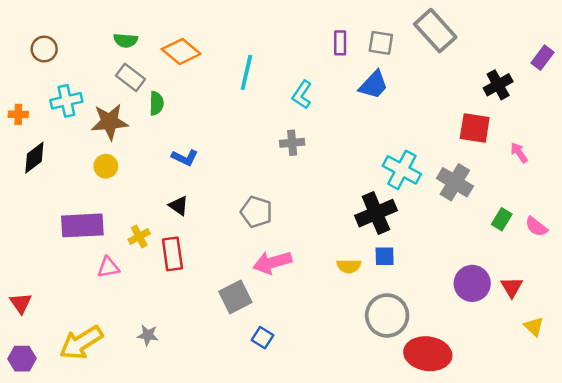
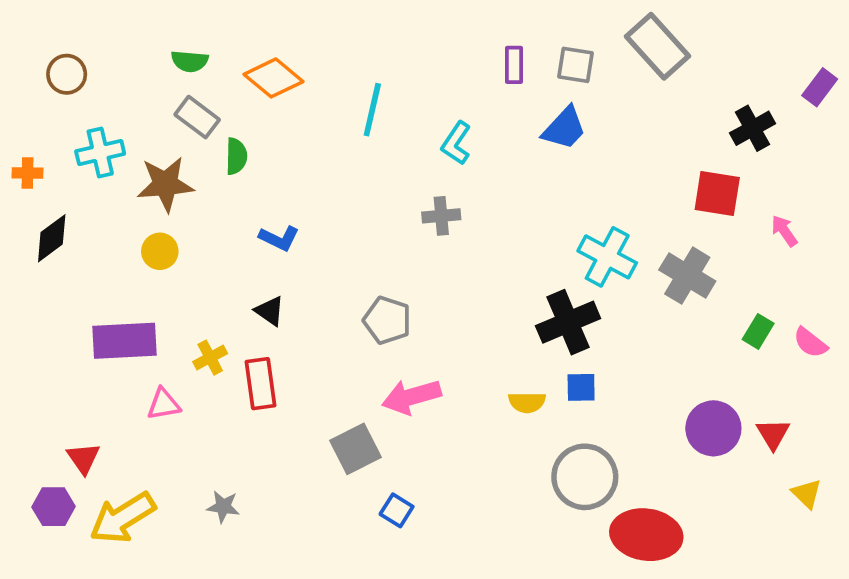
red triangle: (21, 303) -> (83, 458), moved
purple hexagon: (22, 359) -> (54, 507), moved

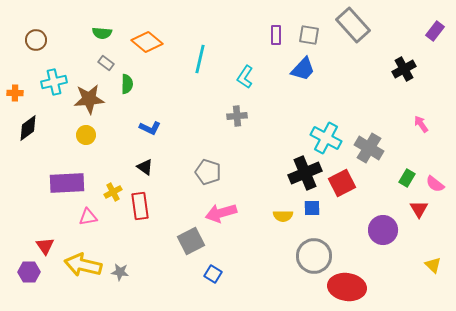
purple rectangle: (820, 87) -> (435, 31), moved
gray rectangle: (197, 117) -> (106, 63), size x0.7
red square: (717, 194) -> (342, 183), moved, turned -36
red triangle: (773, 434) -> (419, 209), moved
yellow arrow: (123, 518) -> (83, 265), moved, turned 45

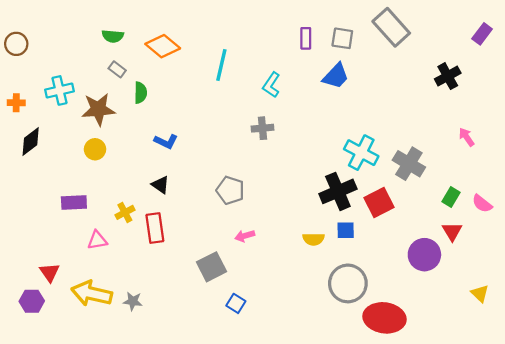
brown circle: (36, 40) -> (16, 44), moved
purple rectangle: (67, 183) -> (74, 203), size x0.7
red triangle: (419, 209) -> (452, 231), moved
pink arrow: (221, 213) -> (245, 236), size x0.6

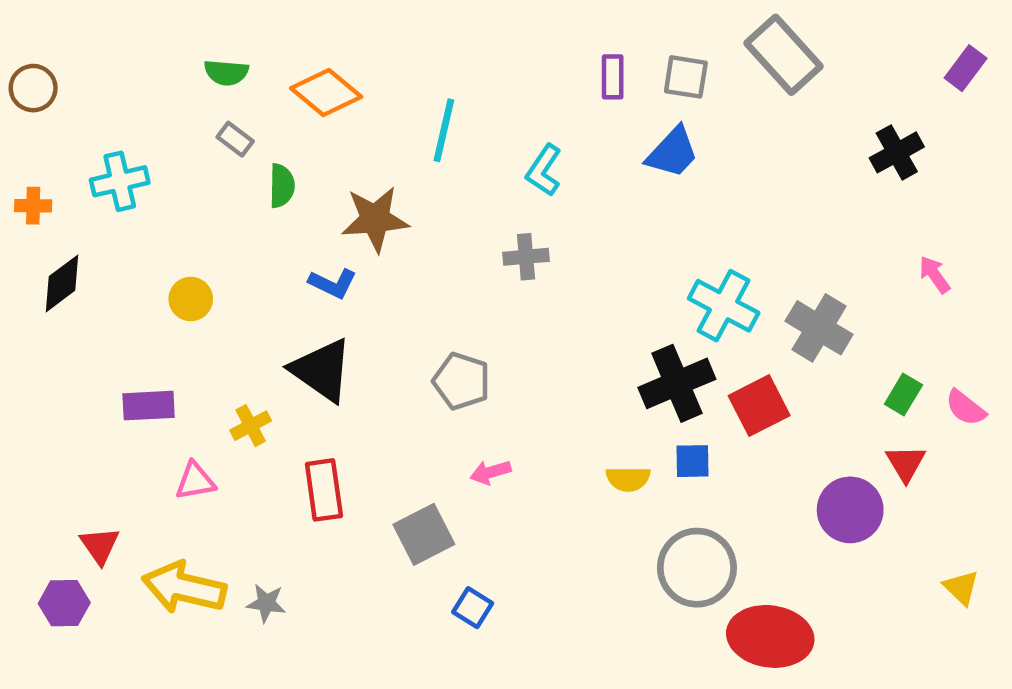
brown star: (98, 109) -> (375, 219), moved
black triangle: (160, 185) -> (322, 370), size x1.8
red rectangle: (155, 228) -> (324, 490), moved

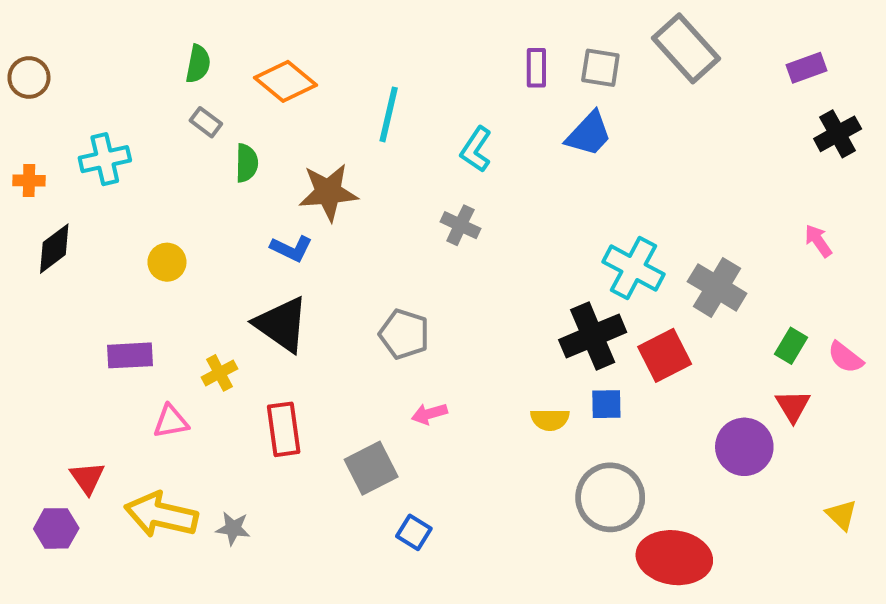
purple rectangle: (966, 68) -> (806, 68), moved, turned 33
green semicircle: (226, 73) -> (198, 64), turned -84
black cross: (897, 152) -> (838, 134), moved
gray cross: (526, 257) -> (460, 225), turned 30

